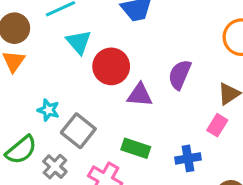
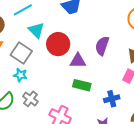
gray square: (78, 131) -> (21, 53), moved
green rectangle: (136, 148) -> (82, 85), moved
gray cross: (55, 167) -> (30, 99), moved

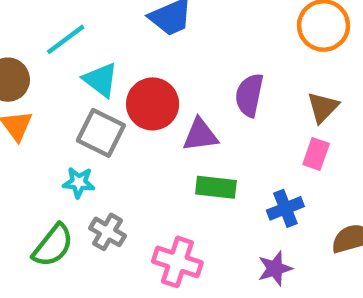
gray square: (21, 53) -> (101, 133), moved

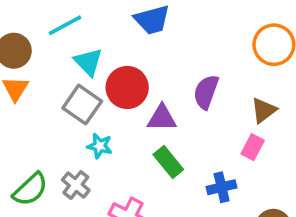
cyan star: (79, 182) -> (100, 146), moved
green rectangle: (216, 187) -> (168, 162), turned 36

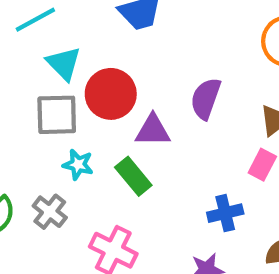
gray square: (82, 105) -> (57, 115), turned -36
green rectangle: (168, 162) -> (133, 176), moved

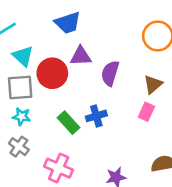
purple triangle: (153, 130) -> (81, 56), moved
cyan star: (78, 165) -> (21, 116), moved
blue cross: (225, 213) -> (96, 116), moved

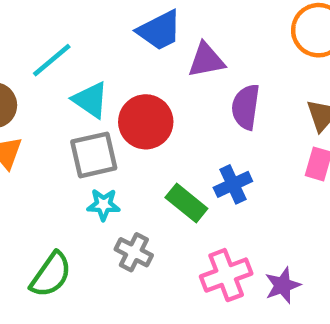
purple triangle: (81, 56) -> (206, 60), moved
gray cross: (19, 147) -> (134, 252), moved
pink cross: (59, 168) -> (226, 275), moved, turned -36

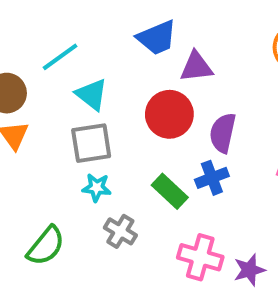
purple semicircle: (246, 107) -> (223, 133), moved
red circle: (146, 122) -> (169, 114), moved
pink cross: (226, 275) -> (200, 257), turned 33

